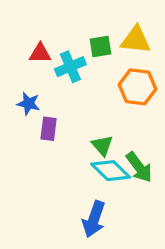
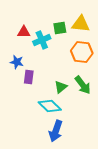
green triangle: (102, 145) -> (61, 87), turned 32
green arrow: (139, 167) -> (83, 85), moved
cyan diamond: (111, 171) -> (50, 106), moved

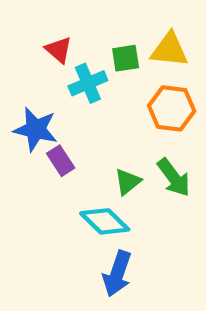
red triangle: (24, 32) -> (59, 50), moved, turned 40
blue star: (17, 62) -> (36, 129), size x1.5
purple rectangle: (29, 77) -> (61, 161), turned -40

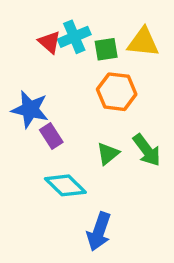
cyan cross: (88, 83) -> (74, 37), moved
orange hexagon: (172, 108) -> (117, 92), moved
cyan diamond: (105, 221) -> (65, 185), moved

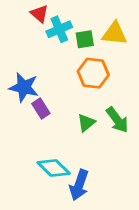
red triangle: (49, 42) -> (39, 14), moved
cyan diamond: (65, 185) -> (54, 168), moved

